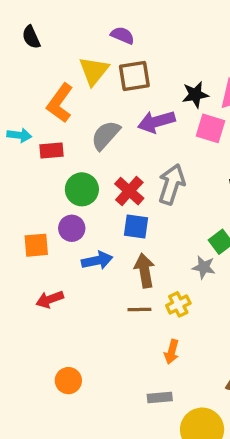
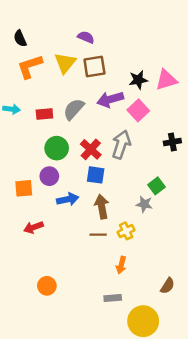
orange L-shape: (60, 103) -> (30, 66), moved, turned 36
pink square: (211, 128) -> (138, 110), moved, turned 30
red rectangle: (51, 150) -> (44, 114), moved

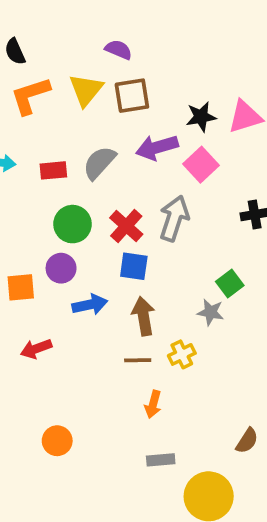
orange arrow: (121, 265) -> (153, 404), moved

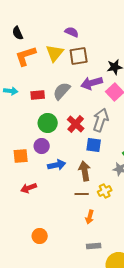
blue square: (134, 266) -> (94, 145), moved

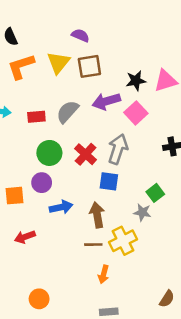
yellow cross: (105, 191) -> (123, 241), size x1.5

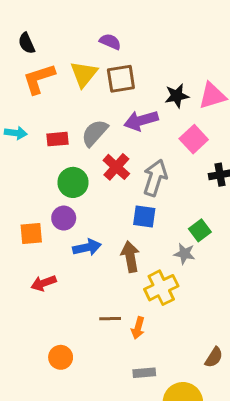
pink square: (136, 113) -> (194, 139), moved
red cross: (86, 154) -> (116, 167), moved
brown line: (93, 245) -> (110, 319), moved

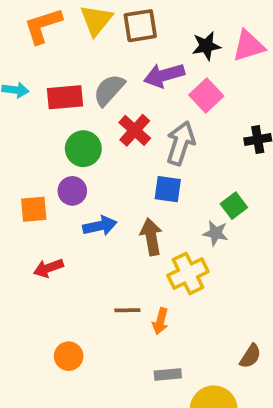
red rectangle: (58, 139) -> (65, 97), size x1.4
pink square: (194, 139) -> (206, 95), moved

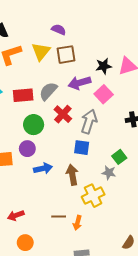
red arrow: (48, 268) -> (16, 215), moved

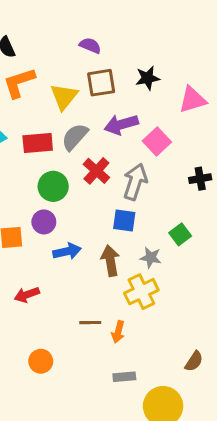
yellow triangle: (41, 51) -> (64, 97), moved
black star: (104, 66) -> (148, 78), moved
gray star: (109, 173) -> (151, 258), moved
red arrow: (16, 215) -> (27, 295), moved

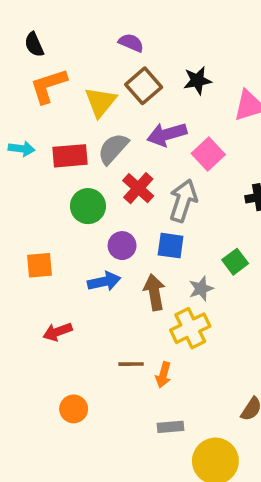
brown square: (101, 83) -> (144, 86), turned -32
purple circle: (44, 222) -> (122, 246), moved
gray star: (151, 258) -> (201, 289), turned -30

